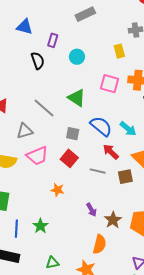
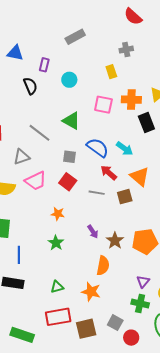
green star: (40, 226) -> (56, 243), moved

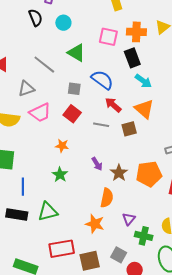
cyan circle: (69, 80) -> (63, 23), moved
black rectangle: (146, 122) -> (132, 58), moved
cyan arrow: (125, 149) -> (143, 81), moved
purple triangle: (143, 281) -> (129, 219), moved
green triangle: (57, 287) -> (48, 212), moved, size x1.5

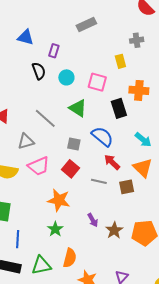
pink square: (108, 37) -> (97, 82), moved
black rectangle: (132, 58) -> (119, 108), moved
orange star: (62, 146) -> (59, 200), size x1.6
orange semicircle: (107, 198) -> (70, 258), moved

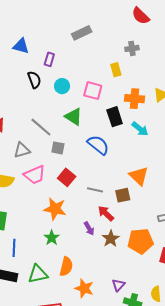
cyan arrow: (143, 140) -> (140, 129), moved
gray square: (74, 144) -> (58, 148), moved
red arrow: (112, 162) -> (106, 213), moved

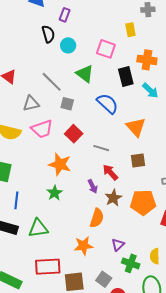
cyan circle: (62, 86) -> (68, 45), moved
orange triangle: (139, 176) -> (136, 127), moved
brown square: (123, 195) -> (138, 161), moved
orange semicircle: (66, 266) -> (97, 218), moved
orange star: (84, 288) -> (83, 246), turned -30

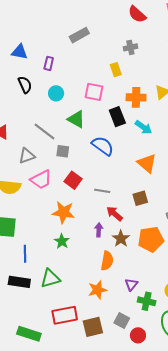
black semicircle: (48, 34) -> (25, 85), moved
orange triangle: (136, 127) -> (147, 163), moved
purple arrow: (93, 186) -> (99, 230), turned -144

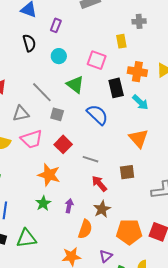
purple arrow: (99, 230) -> (69, 206), moved
orange pentagon: (151, 239) -> (129, 232), moved

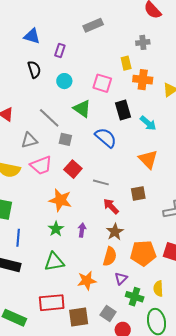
orange cross: (137, 72) -> (143, 80), moved
orange semicircle: (85, 229) -> (110, 256), moved
green triangle: (26, 238) -> (54, 262), moved

